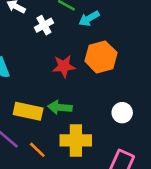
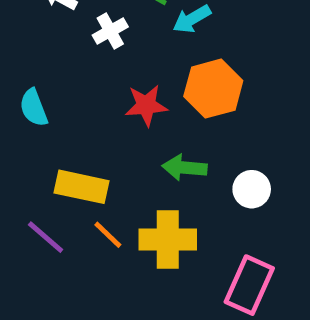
green arrow: (60, 107) -> (185, 168), moved
orange line: (37, 150) -> (108, 235), moved

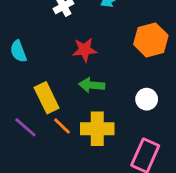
orange hexagon: (213, 89) -> (151, 40), moved
green arrow: (185, 168) -> (92, 85), moved
yellow rectangle: (81, 187) -> (47, 98), turned 52

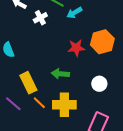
red star: (85, 50) -> (76, 48), moved

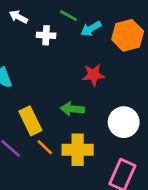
white cross: (40, 18) -> (46, 35), turned 32
orange hexagon: (102, 42) -> (128, 35), moved
white circle: (99, 84) -> (124, 122), size x1.5

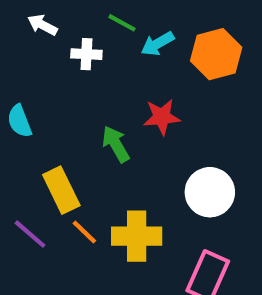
green arrow: (72, 109) -> (116, 144), moved, turned 55

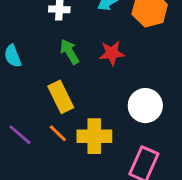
green arrow: (116, 144) -> (70, 52), moved
yellow rectangle: (61, 190) -> (61, 97), moved

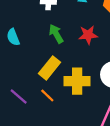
yellow rectangle: (61, 97) -> (50, 68), turned 65
yellow cross: (94, 136) -> (77, 81), moved

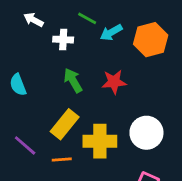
orange line: (47, 95) -> (62, 160), turned -48
purple line: (19, 97) -> (25, 145), moved

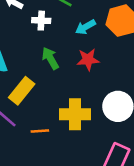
cyan arrow: (111, 32) -> (85, 27), moved
yellow rectangle: (65, 124) -> (22, 91), moved

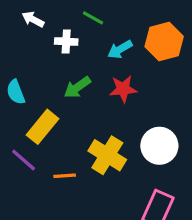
green arrow: (50, 58) -> (77, 87), turned -95
yellow cross: (75, 114) -> (107, 155), turned 32

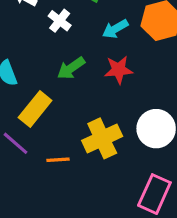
white cross: (66, 42) -> (60, 21), turned 35
yellow cross: (107, 155) -> (102, 138), turned 33

